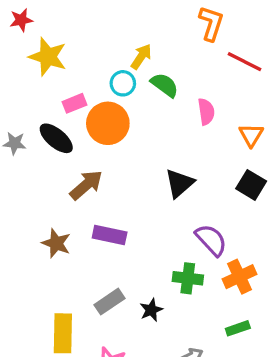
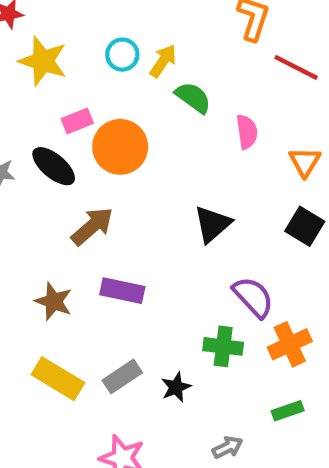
cyan circle: (123, 83) -> (122, 55), moved
yellow rectangle: (63, 333) -> (58, 379), moved, turned -60

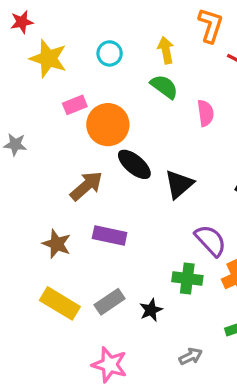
yellow arrow: (163, 61) -> (166, 50), moved, turned -45
black ellipse: (54, 166) -> (134, 164), moved

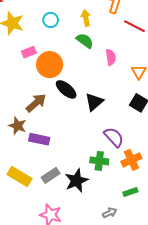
purple rectangle: (110, 236) -> (39, 139), moved
brown star: (57, 244) -> (17, 126), moved
black star: (151, 310) -> (76, 181), size x1.6
gray arrow: (191, 356) -> (110, 213), moved

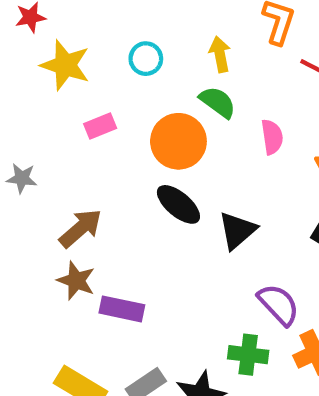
orange circle: (50, 65) -> (178, 141), moved
brown arrow: (36, 103) -> (81, 228), moved

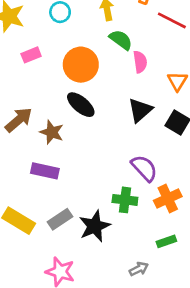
green semicircle: (218, 102) -> (121, 40), moved
black triangle: (237, 231) -> (140, 110), moved
brown star: (76, 281) -> (52, 132), moved

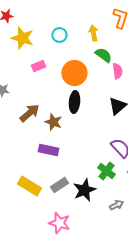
black ellipse: (81, 105) -> (74, 102), turned 55
green cross: (125, 200) -> (106, 171), turned 30
gray arrow: (139, 269) -> (116, 205), moved

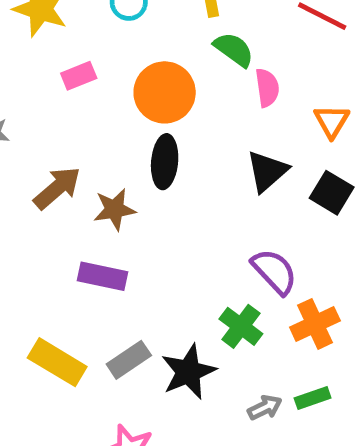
brown star: (53, 122) -> (114, 209), turned -30

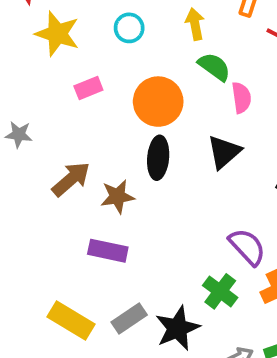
black triangle: (267, 171) -> (224, 152), moved

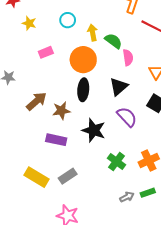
yellow arrow: (195, 24) -> (93, 33), moved
yellow star: (57, 34) -> (29, 23), size x0.6
purple semicircle: (247, 247) -> (127, 117), moved
black star: (178, 328) -> (94, 130), moved, turned -30

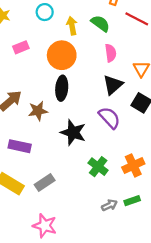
green semicircle: (113, 41) -> (100, 23), moved
black triangle: (119, 87) -> (113, 85), moved
purple rectangle: (56, 140) -> (20, 146), moved

